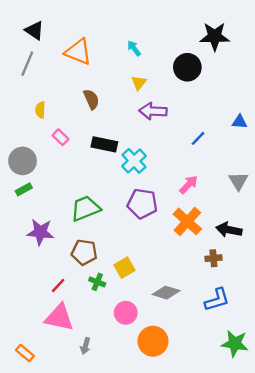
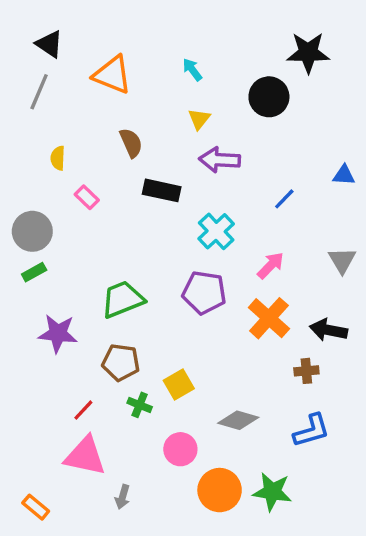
black rectangle: (104, 144) -> (162, 190), moved
cyan cross: (134, 161) -> (216, 231), moved
green star: (235, 344) -> (272, 492), moved

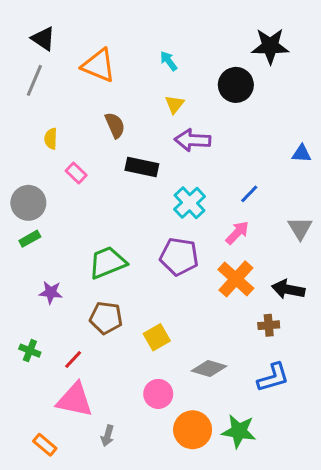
blue line: (284, 199) -> (249, 194), moved
purple star: (58, 333) -> (51, 292), size x0.7
green cross: (140, 405) -> (30, 351), moved
orange rectangle: (36, 507) -> (45, 445), moved

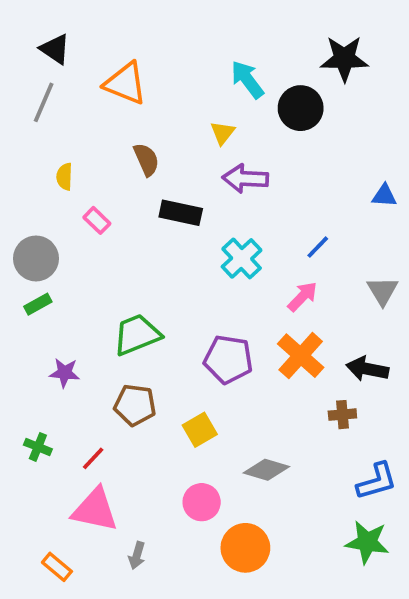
cyan arrow: (169, 61) -> (247, 80), moved, size x1.5
purple pentagon: (179, 257) -> (228, 359), moved
blue L-shape: (273, 377) -> (377, 481), moved
green star: (239, 431) -> (367, 542), moved

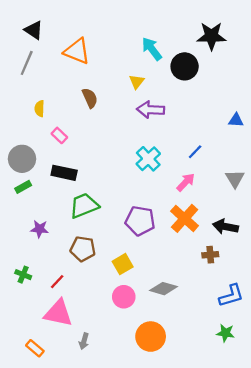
black rectangle: (181, 213) -> (64, 173), moved
pink circle: (202, 502) -> (124, 297), moved
green star: (367, 542) -> (225, 333), size x0.7

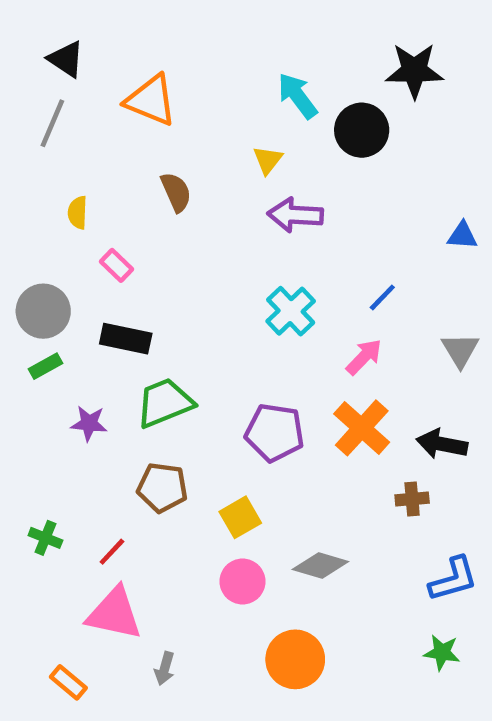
purple star: (40, 229) -> (89, 423), moved

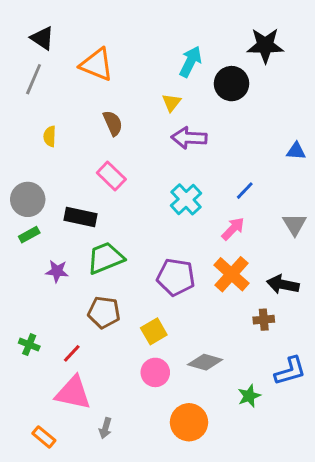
cyan arrow: (298, 96) -> (190, 62), turned 64
pink rectangle: (117, 265) -> (111, 176), moved, size x1.4
green star: (442, 653) -> (249, 396), moved, turned -30

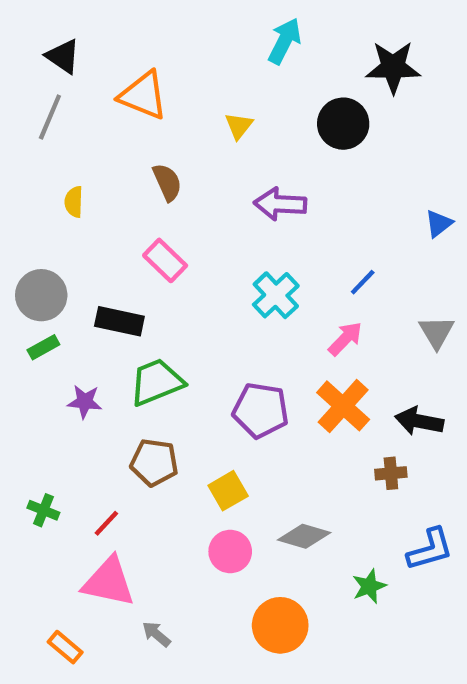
cyan arrow: (190, 62) -> (285, 41), moved
yellow triangle: (171, 103) -> (239, 126), moved
blue triangle: (296, 151) -> (439, 224), turned -42
gray arrow: (105, 428) -> (156, 634), turned 114

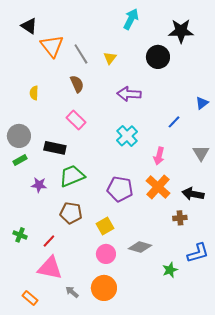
orange triangle: (143, 95) -> (52, 46), moved, turned 30
gray line: (50, 117) -> (81, 54), moved, turned -55
blue line: (363, 282) -> (174, 122), moved
pink arrow: (345, 339) -> (159, 156), turned 150
orange circle: (280, 625) -> (104, 288), moved

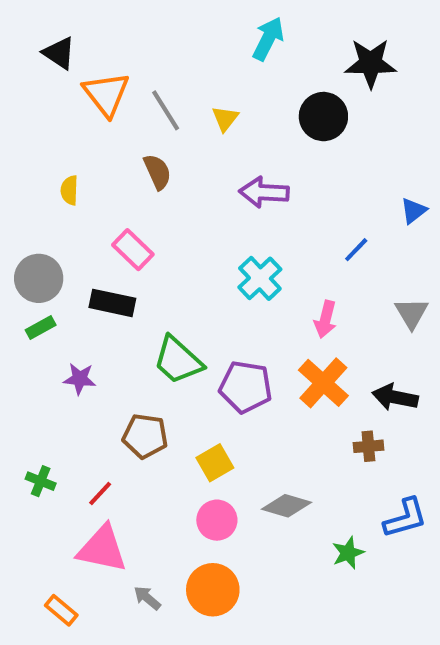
pink rectangle: (76, 120) -> (133, 250), moved
green trapezoid: (72, 176) -> (178, 360), moved, turned -116

